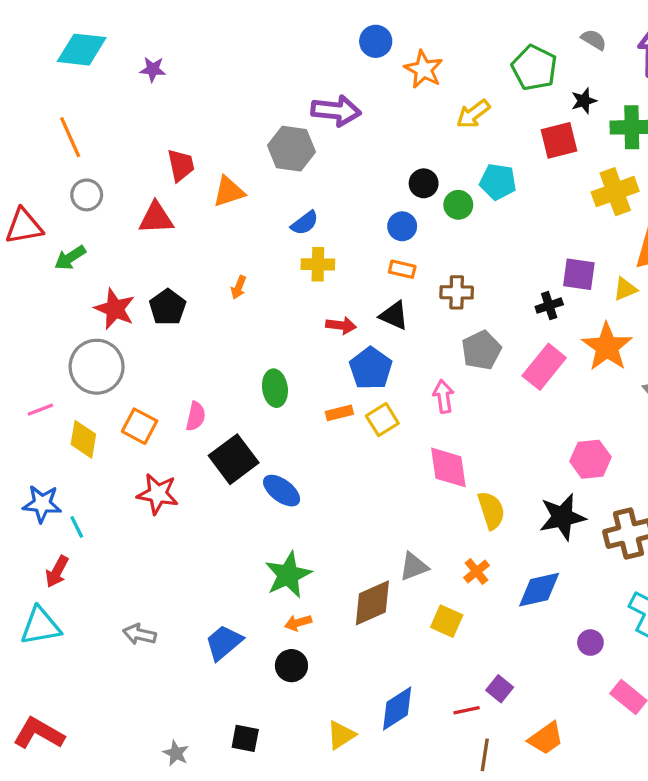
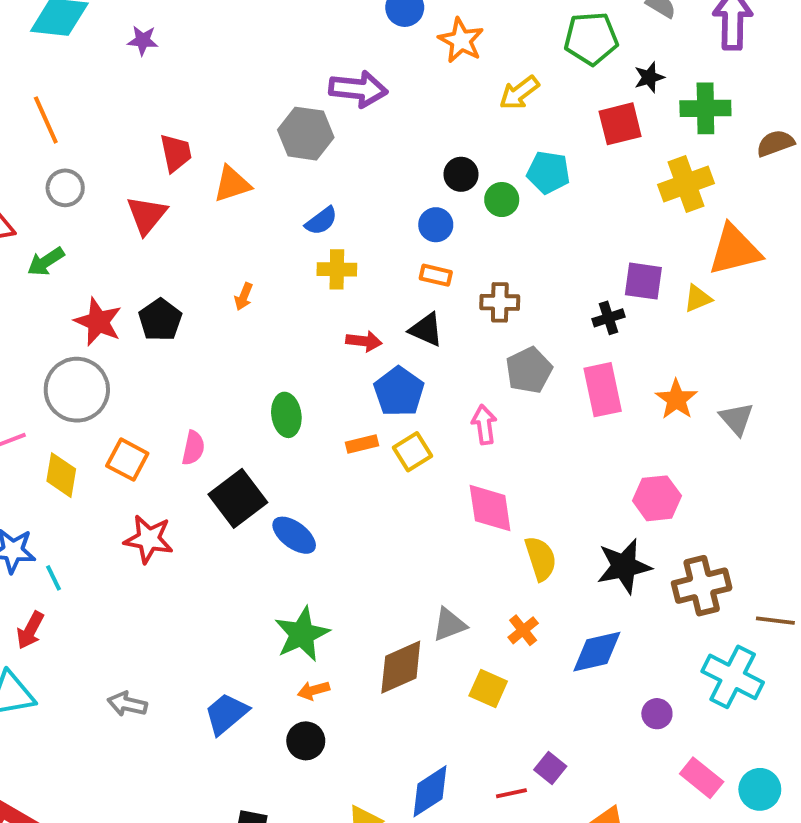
green pentagon: (534, 68) -> (591, 38), turned -30
red triangle: (156, 218) -> (147, 215), turned -48
orange star: (607, 347) -> (676, 399), moved, size x0.7
pink rectangle: (544, 367) -> (603, 390), turned -51

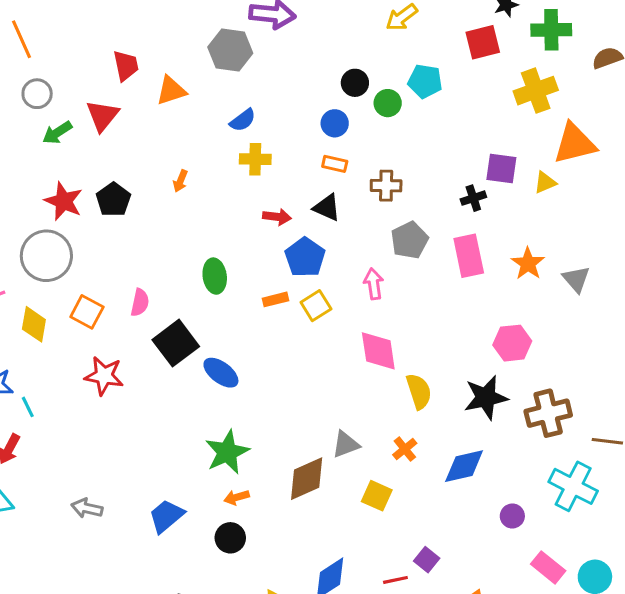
green arrow: (46, 262) -> (57, 133), moved

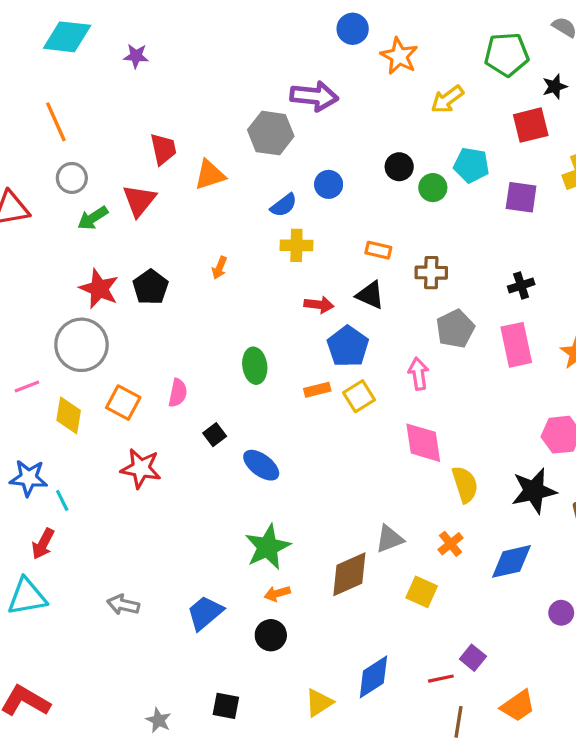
blue circle: (335, 123) -> (329, 184), moved
purple square: (501, 169) -> (521, 197), moved
black square: (176, 343) -> (215, 435), size x0.5

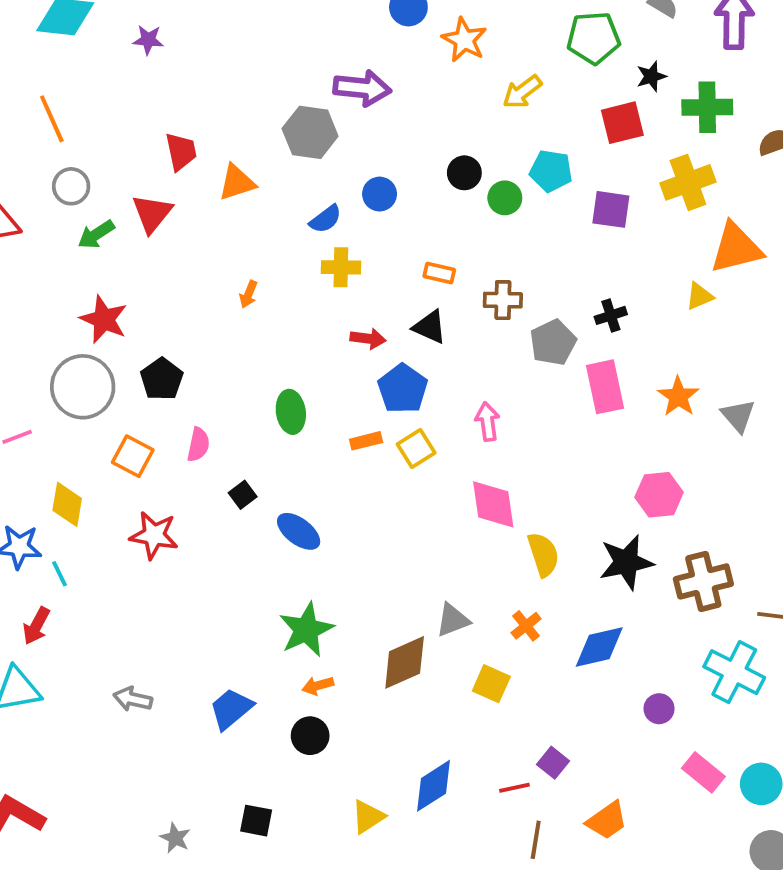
black pentagon: (150, 287) -> (162, 379), moved
gray pentagon: (455, 329) -> (553, 342), moved
yellow diamond: (69, 415) -> (67, 504), moved

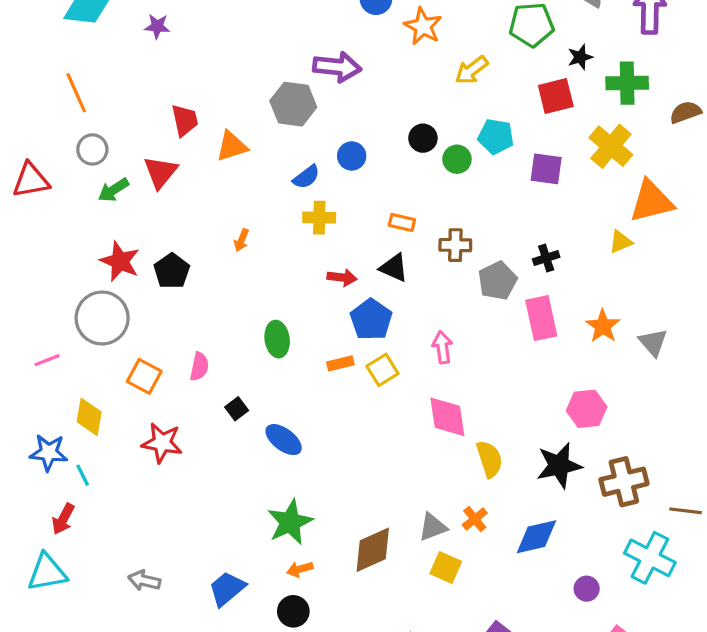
yellow cross: (688, 182) -> (611, 146), turned -30
black pentagon: (162, 379) -> (172, 271), moved
gray triangle: (453, 620) -> (433, 527), moved

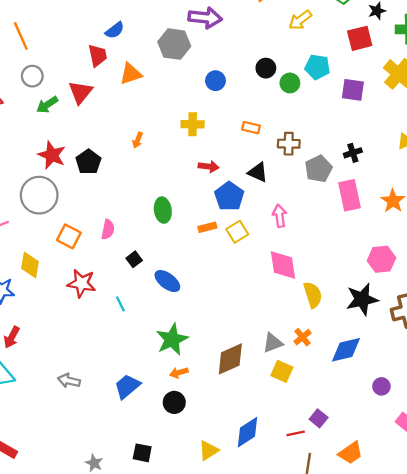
blue semicircle: (306, 177) -> (115, 30), moved
black triangle: (394, 268) -> (258, 172), moved
cyan line: (83, 475) -> (120, 304), moved

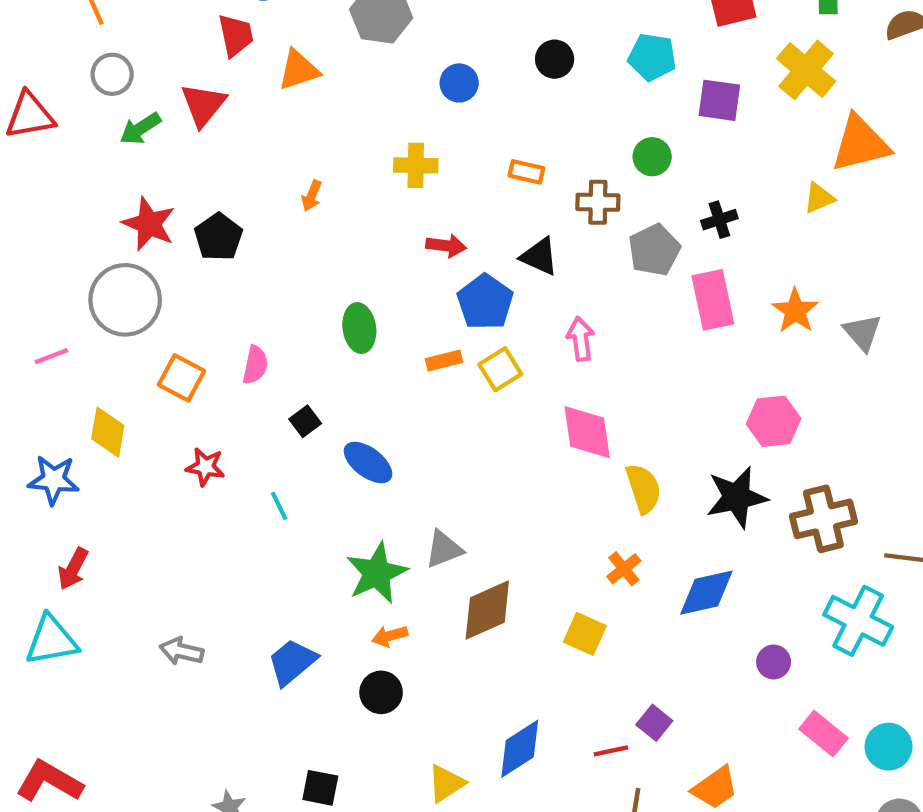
green circle: (290, 83) -> (652, 157), moved
red star: (82, 283) -> (205, 467), size x0.7
gray triangle: (273, 343) -> (444, 549), moved

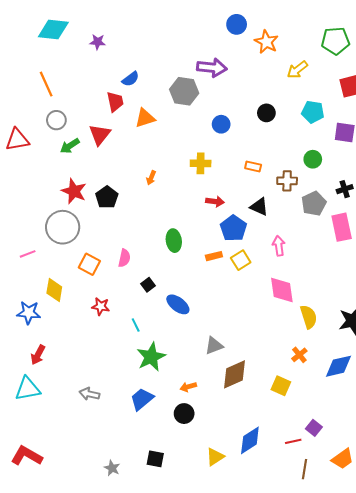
green star: (377, 573) -> (151, 357), moved

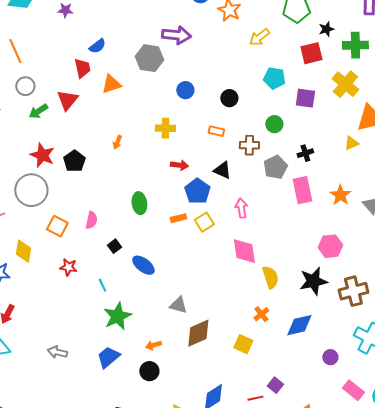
black circle: (266, 113) -> (229, 98), moved
gray triangle: (214, 346) -> (178, 305), turned 36

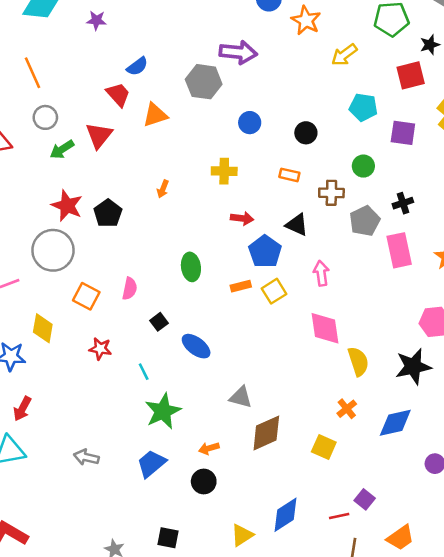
red trapezoid: (82, 68) -> (118, 94), turned -30

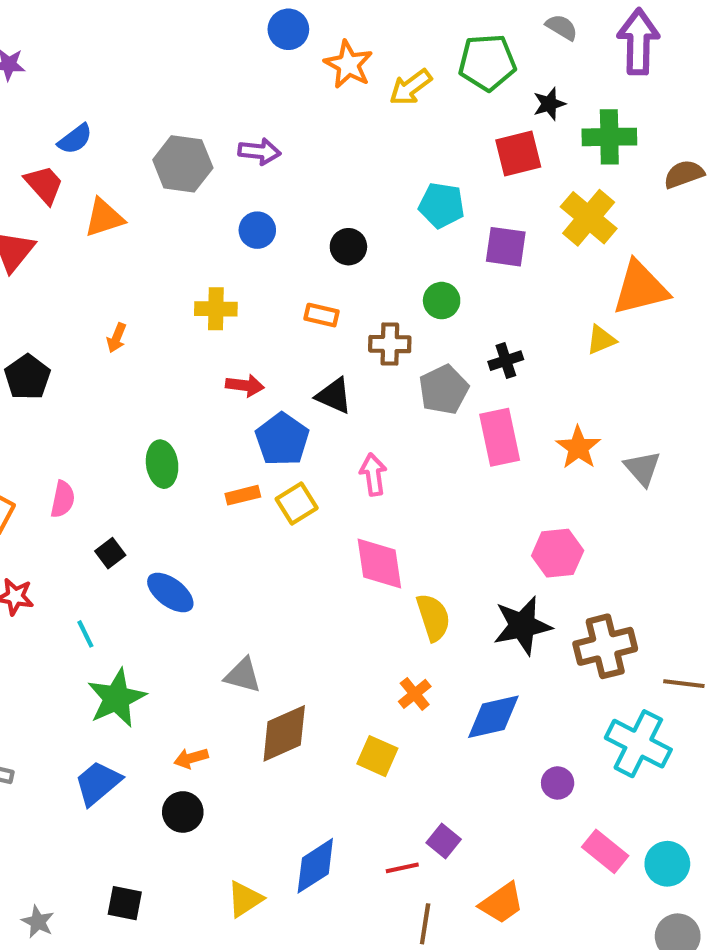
purple arrow: (238, 52) -> (259, 151), moved, size x0.7
yellow arrow: (344, 55) -> (411, 87), moved

